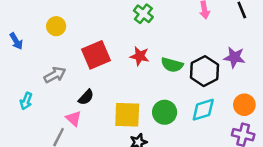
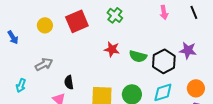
red square: (96, 55) -> (77, 21), moved
black semicircle: (86, 97) -> (69, 82), turned 128

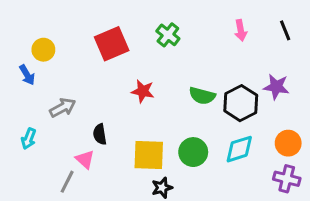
yellow circle: (45, 25) -> (43, 50), moved
blue arrow: (13, 37) -> (27, 75), moved
red star: (112, 49) -> (143, 91), moved

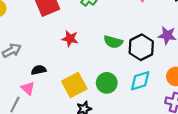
black semicircle: (100, 134) -> (39, 70), turned 88
yellow square: (149, 155) -> (74, 85), turned -30

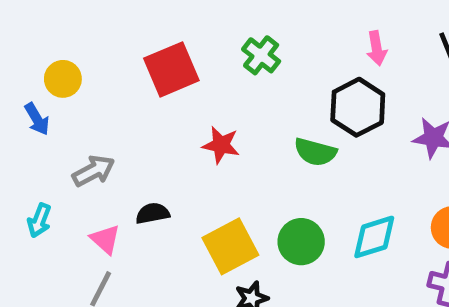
black hexagon: (141, 47) -> (358, 107), moved
pink triangle: (28, 88) -> (105, 239), moved

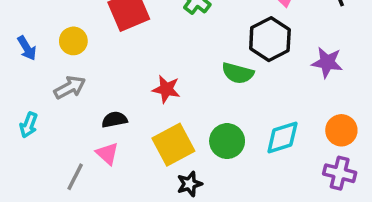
yellow circle: (63, 79) -> (73, 41), moved
red star: (221, 145) -> (166, 89), moved
pink triangle: (105, 239) -> (107, 154), moved

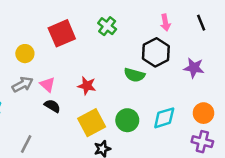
black semicircle: (114, 120) -> (52, 106), turned 42
pink triangle: (107, 154) -> (48, 84), moved

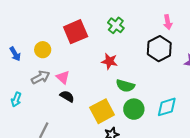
green semicircle: (134, 75) -> (125, 86), moved
red star: (87, 86) -> (109, 61), moved

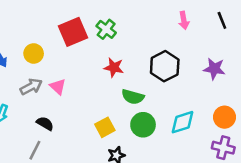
green cross: (116, 25) -> (106, 29), moved
black hexagon: (159, 49) -> (165, 66), moved
black semicircle: (67, 96) -> (45, 123), moved
yellow square: (102, 111) -> (105, 127), size x0.7

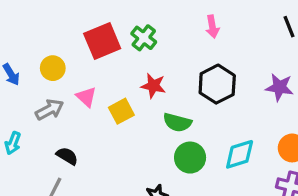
pink arrow: (184, 20) -> (212, 27), moved
pink triangle: (58, 87) -> (86, 97), moved
yellow square: (105, 127) -> (121, 111), moved

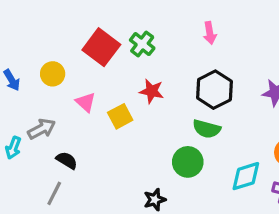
red square: (102, 41) -> (101, 47), turned -30
gray arrow: (50, 110) -> (42, 129), moved
green semicircle: (177, 122) -> (207, 129), moved
cyan diamond: (240, 154) -> (246, 176), moved

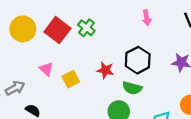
pink arrow: (210, 33) -> (147, 18), moved
yellow circle: (53, 74) -> (23, 29), moved, size x1.5
red star: (152, 91) -> (105, 70), moved

